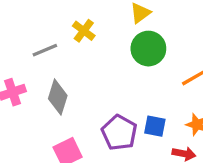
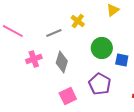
green circle: (148, 49) -> (102, 48), moved
blue square: (155, 126) -> (122, 60), moved

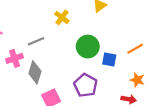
gray line: (54, 33) -> (36, 41), moved
gray diamond: (62, 62) -> (35, 72), moved

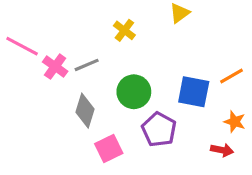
green circle: (88, 47) -> (134, 92), moved
pink cross: (15, 58) -> (55, 67), moved, turned -35
blue square: (109, 59) -> (194, 92), size x1.5

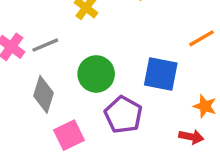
orange line: (231, 76) -> (201, 38), moved

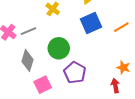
blue square: (161, 74) -> (91, 23), moved, turned -35
red arrow: (191, 137) -> (115, 86), turned -112

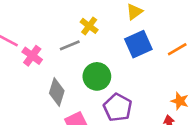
gray line: (28, 31) -> (70, 45), moved

